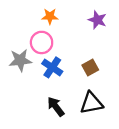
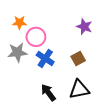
orange star: (50, 16) -> (19, 22), moved
purple star: (97, 20) -> (84, 27), moved

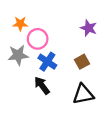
black arrow: (48, 92) -> (42, 86), moved

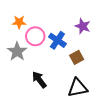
gray star: (18, 55) -> (17, 51), turned -30
blue cross: (47, 62) -> (57, 40), moved

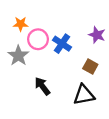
purple star: (83, 26) -> (97, 35), moved
brown square: (77, 57) -> (90, 67), moved, turned -32

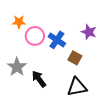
gray star: (18, 56) -> (17, 67), moved
brown square: (90, 67) -> (75, 58), moved

